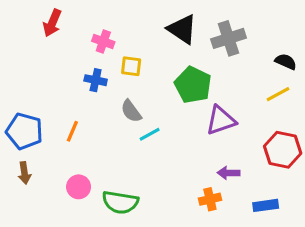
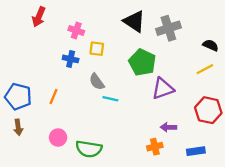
cyan line: (150, 134) -> (110, 99), turned 42

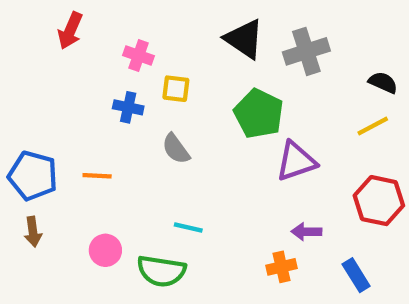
orange line: (54, 97) -> (97, 176), turned 70
cyan line: (110, 99) -> (188, 227), moved
blue rectangle: (196, 151) -> (356, 275), turned 66

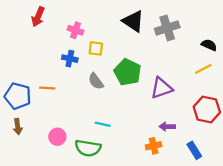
green pentagon: (259, 114) -> (128, 72), moved
orange line: (97, 176) -> (47, 88), moved

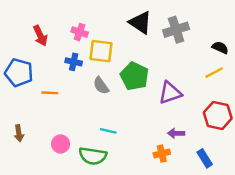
red arrow: (38, 17) -> (40, 36), moved, turned -48
yellow square: (96, 48) -> (101, 51), size x1.5
blue pentagon: (18, 96) -> (19, 73), moved

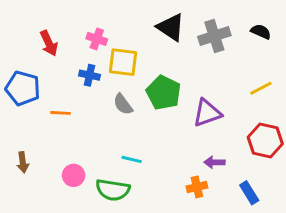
black semicircle: (220, 48) -> (261, 32), moved

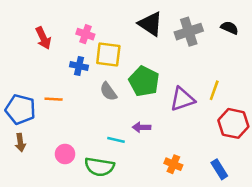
blue pentagon: (23, 88) -> (20, 109), moved
yellow line: (261, 88) -> (214, 90), moved, turned -42
purple arrow: (214, 162) -> (142, 127), moved
orange cross: (197, 187) -> (173, 164), turned 36

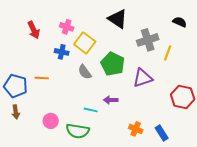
gray cross: (189, 32) -> (148, 40), moved
yellow square: (108, 55) -> (85, 43), turned 30
yellow line: (214, 90) -> (168, 53), moved
blue rectangle: (219, 169) -> (162, 133), moved

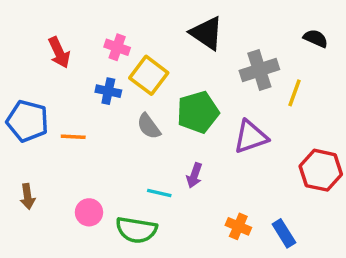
green pentagon: (113, 64) -> (198, 112), turned 30
blue pentagon: (16, 86) -> (28, 121), moved
purple arrow: (111, 100) -> (194, 175), turned -72

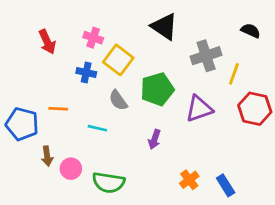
blue pentagon: (28, 121) -> (22, 124), moved
red hexagon: (321, 170) -> (255, 109), moved
cyan line: (159, 193) -> (97, 128), moved
brown arrow: (28, 197) -> (47, 156), moved
orange cross: (238, 226) -> (189, 180), turned 30

